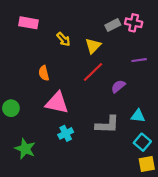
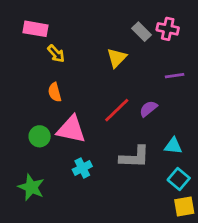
gray rectangle: (113, 25) -> (141, 32), turned 72
yellow arrow: (64, 39) -> (56, 54), moved
red line: (93, 72) -> (117, 110), moved
green circle: (11, 108) -> (40, 136), moved

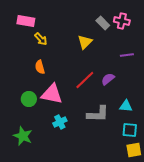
cyan square: (179, 179) -> (130, 130), turned -35

